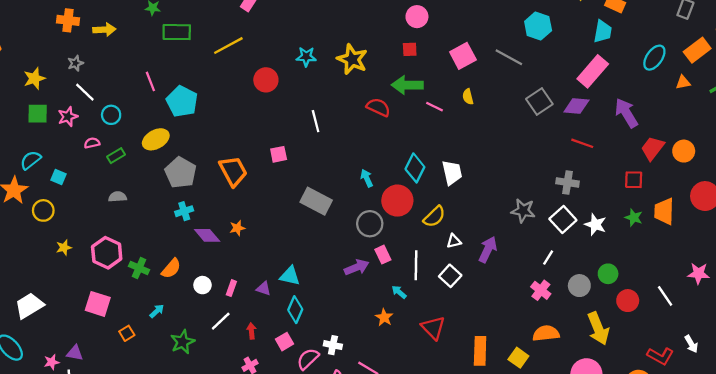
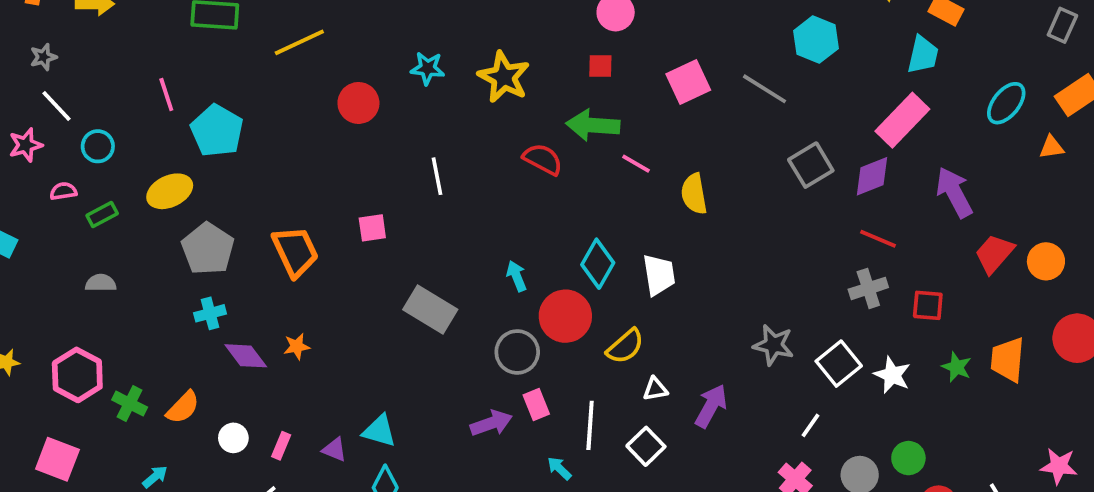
yellow semicircle: (468, 97) -> (694, 194), moved, size x1.5
purple diamond: (576, 106) -> (872, 176), turned -30
red square: (634, 180) -> (928, 305), moved
gray cross: (567, 182) -> (868, 288), moved, turned -30

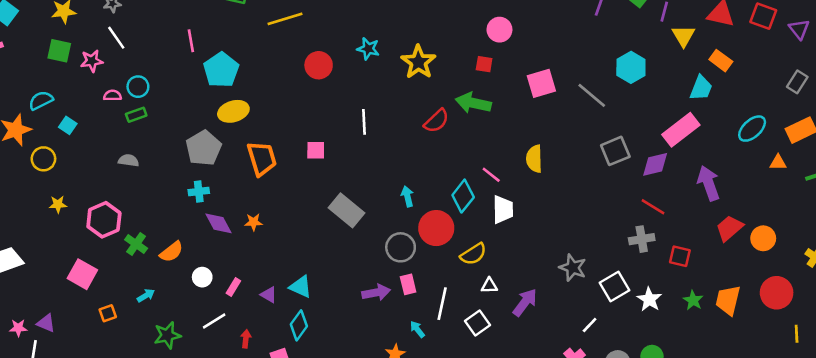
cyan circle: (98, 146) -> (138, 87), moved
red semicircle: (543, 159) -> (436, 121), turned 100
pink line: (636, 164) -> (491, 175), moved
yellow ellipse: (170, 191) -> (233, 111), moved

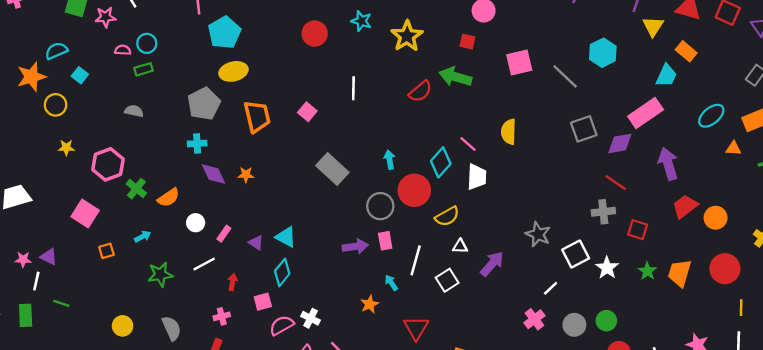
pink square: (316, 150) -> (307, 112), turned 36

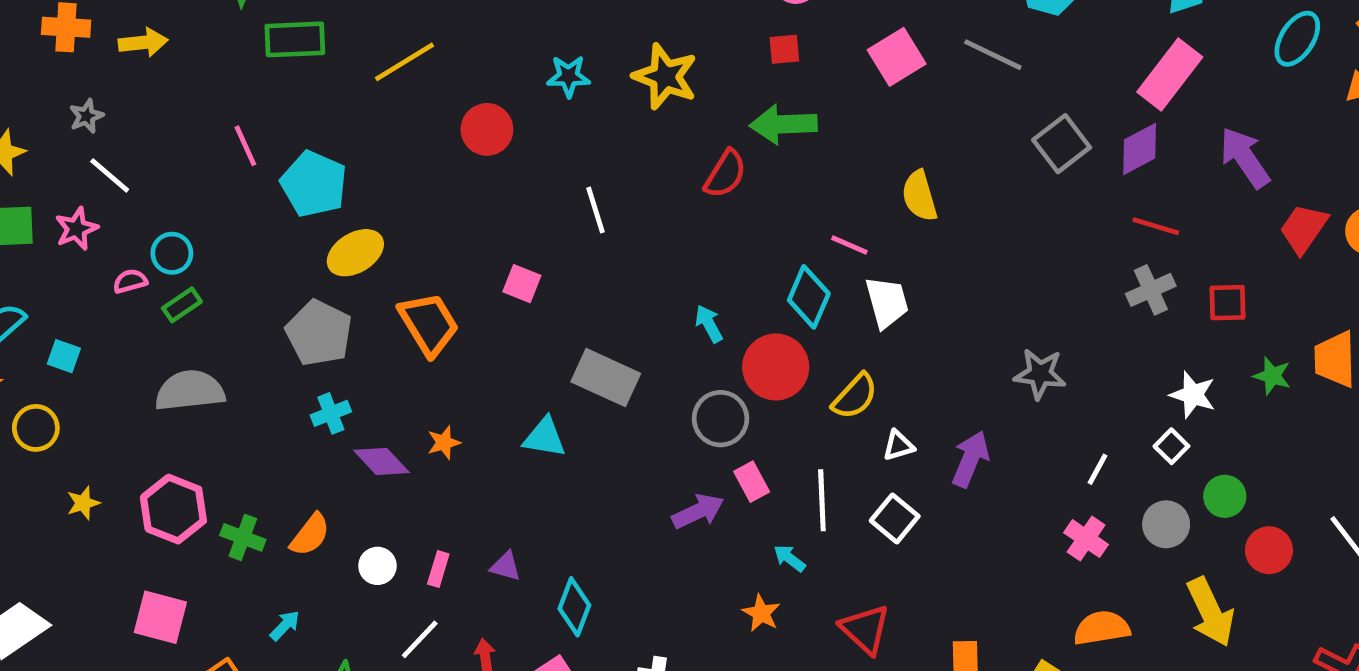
gray semicircle: (134, 111) -> (190, 391), size x1.8
cyan triangle: (286, 237) -> (545, 437), moved
white square: (576, 254) -> (1171, 446), moved, size x0.6

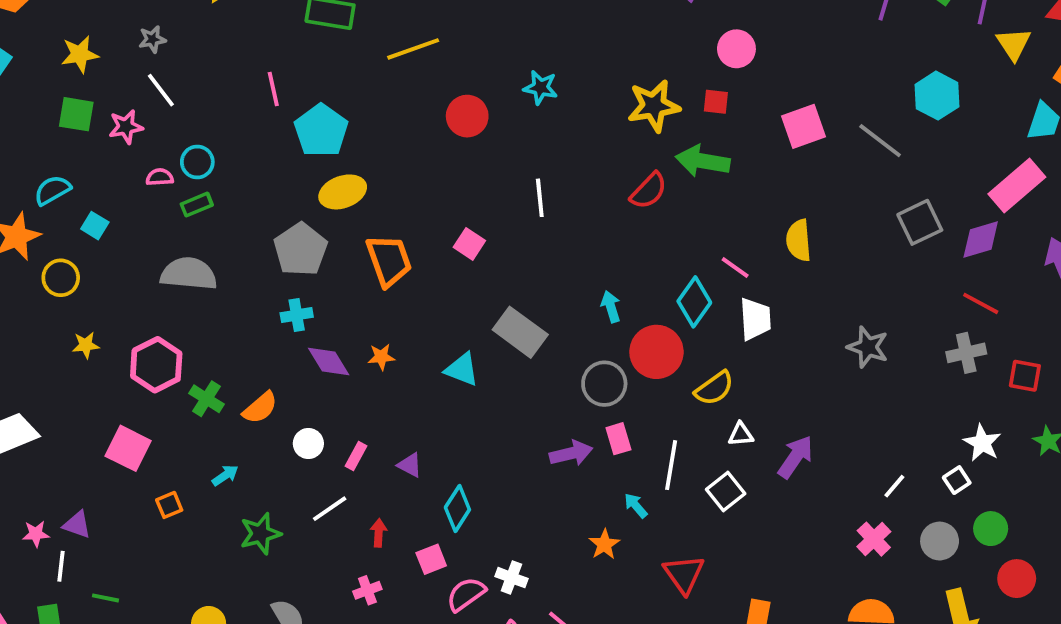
yellow star: (665, 77) -> (654, 106), moved, turned 30
gray star: (1040, 374) -> (868, 347), moved

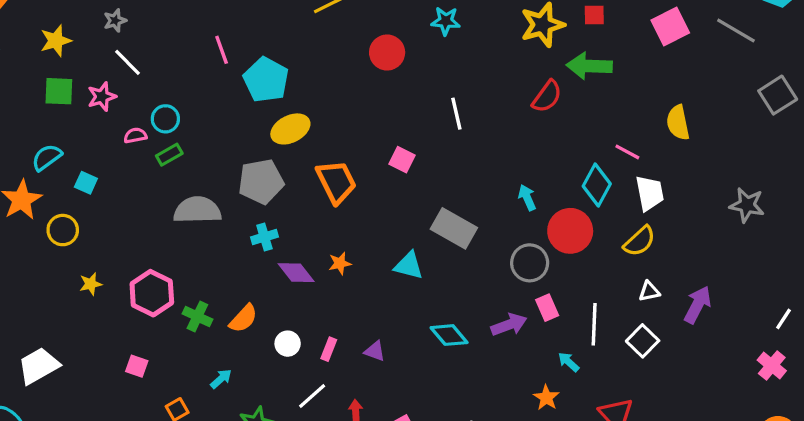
gray pentagon: (301, 249) -> (261, 182), turned 30
gray semicircle: (189, 274) -> (197, 210), moved
yellow semicircle: (714, 388) -> (640, 241), moved
pink square: (128, 448) -> (137, 366), size x0.6
cyan diamond: (457, 509) -> (449, 335), moved, turned -66

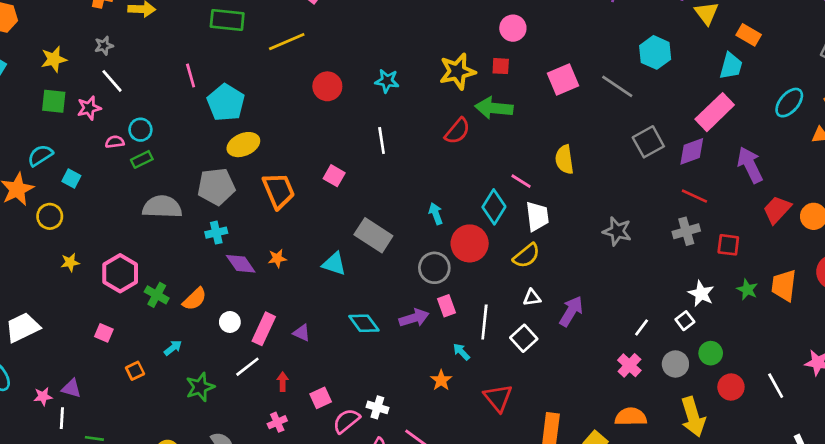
cyan star: (446, 21) -> (387, 81), moved
pink rectangle: (329, 349) -> (264, 329), size x1.6

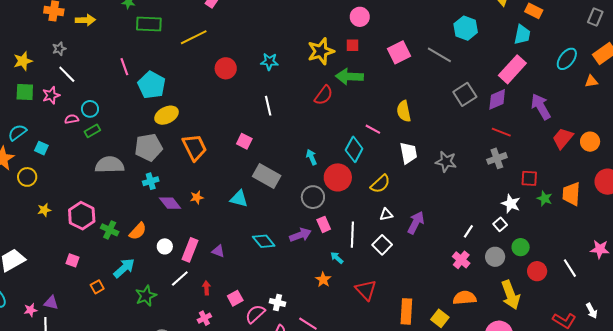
pink square: (334, 176) -> (244, 141), moved
white trapezoid: (537, 216) -> (408, 153), moved
red square: (728, 245) -> (529, 178), moved
cyan arrow: (173, 348) -> (124, 268), size x1.6

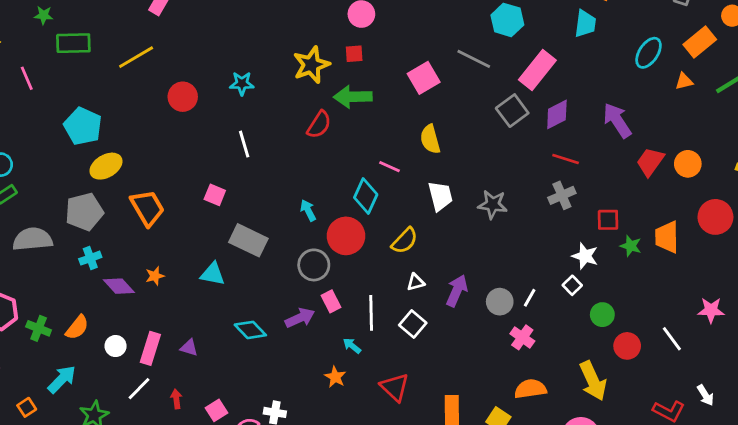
pink square: (399, 52) -> (424, 78), moved
pink line: (124, 67) -> (27, 78), moved
pink rectangle: (512, 69) -> (537, 70), moved
gray circle: (495, 257) -> (500, 302), moved

